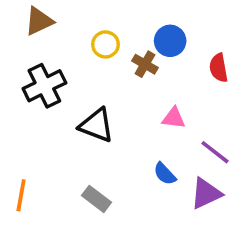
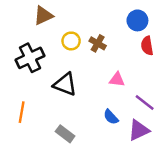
brown triangle: (39, 21) -> (43, 16), moved
blue circle: (170, 41) -> (137, 20), moved
yellow circle: (105, 44) -> (71, 41), moved
orange line: (21, 195) -> (22, 112), moved

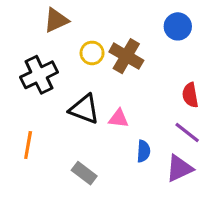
brown cross: (98, 43) -> (126, 56), size x1.5
red semicircle: (147, 46) -> (190, 95), moved
pink triangle: (117, 80) -> (119, 118), moved
blue semicircle: (111, 117) -> (143, 151), turned -133

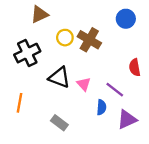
pink triangle: (119, 118) -> (84, 84), turned 40
purple line: (187, 133) -> (115, 90), moved

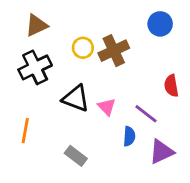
brown triangle: (39, 14) -> (36, 25), moved
brown cross: (89, 40) -> (114, 51), turned 35

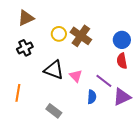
blue circle: (160, 24) -> (122, 40), moved
brown cross: (114, 51) -> (81, 36), turned -30
black cross: (35, 67) -> (25, 48), size x0.7
purple triangle: (162, 152) -> (122, 97), moved

